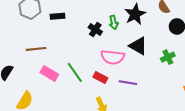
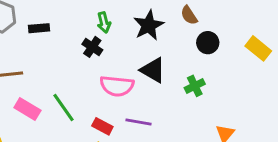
green arrow: (114, 22) -> (104, 22), moved
red rectangle: (100, 78) -> (102, 126), moved

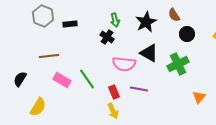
green cross: (195, 86) -> (178, 64), size x1.5
red rectangle: (102, 126) -> (114, 92), turned 40

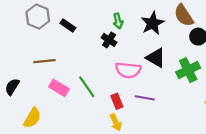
brown semicircle: (174, 15) -> (184, 15), size x1.5
black rectangle: (70, 24) -> (68, 25), turned 40

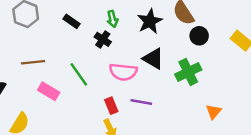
black rectangle: (68, 25) -> (71, 21), moved
green line: (87, 87) -> (79, 74), moved

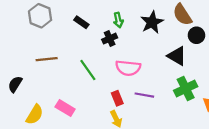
black cross: (103, 39) -> (110, 39), turned 32
black triangle: (153, 59) -> (177, 56), moved
green cross: (188, 72) -> (186, 89), moved
pink rectangle: (49, 91) -> (65, 108), moved

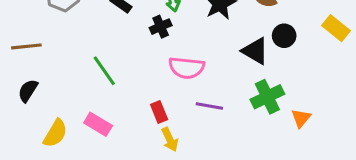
black circle: (196, 35) -> (284, 36), moved
brown line: (47, 59) -> (26, 46), moved
green line: (88, 70) -> (104, 71), moved
red rectangle: (117, 98) -> (159, 112), moved

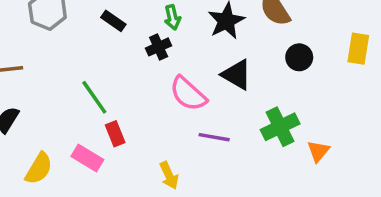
yellow rectangle: (336, 28) -> (358, 49), turned 60
black triangle: (255, 51) -> (237, 75), moved
pink semicircle: (187, 68) -> (188, 94), turned 36
red rectangle: (159, 112) -> (115, 134), moved

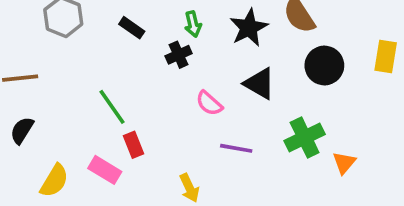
black circle: (299, 57) -> (324, 65), size x1.4
pink semicircle: (188, 94) -> (209, 103), size x0.7

